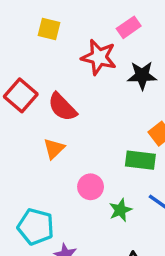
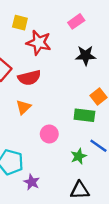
red star: (99, 57) -> (39, 43), moved
red semicircle: (62, 107) -> (29, 78), turned -60
green star: (120, 210) -> (79, 156), moved

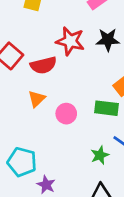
red star: (39, 43) -> (70, 41), moved
pink circle: (49, 134) -> (66, 114), moved

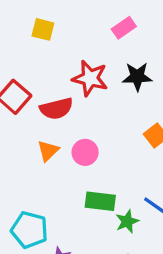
green rectangle: (106, 108) -> (100, 201), moved
pink circle: (66, 114) -> (85, 152), moved

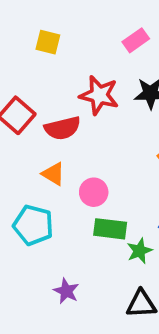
orange triangle: (48, 151) -> (53, 174), turned -45
pink circle: (85, 152) -> (94, 192), moved
cyan pentagon: (29, 230) -> (33, 225), moved

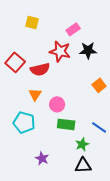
pink rectangle: (136, 40) -> (73, 29), moved
orange triangle: (53, 174) -> (35, 94), turned 32
green star: (139, 251) -> (82, 144), moved

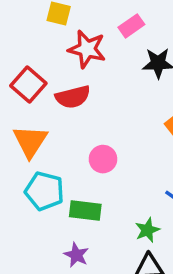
red star: (60, 51) -> (87, 49), moved
orange triangle: (35, 94) -> (30, 141), moved, size x1.5
green rectangle: (66, 124) -> (85, 211), moved

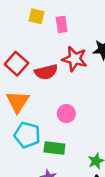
pink rectangle: (131, 26) -> (62, 24), moved, turned -63
red star: (87, 49) -> (75, 59), moved

